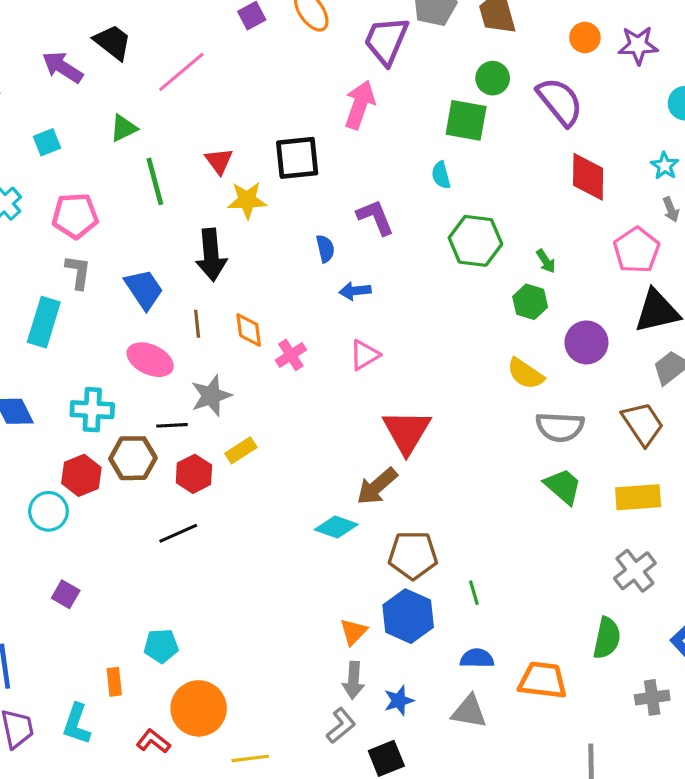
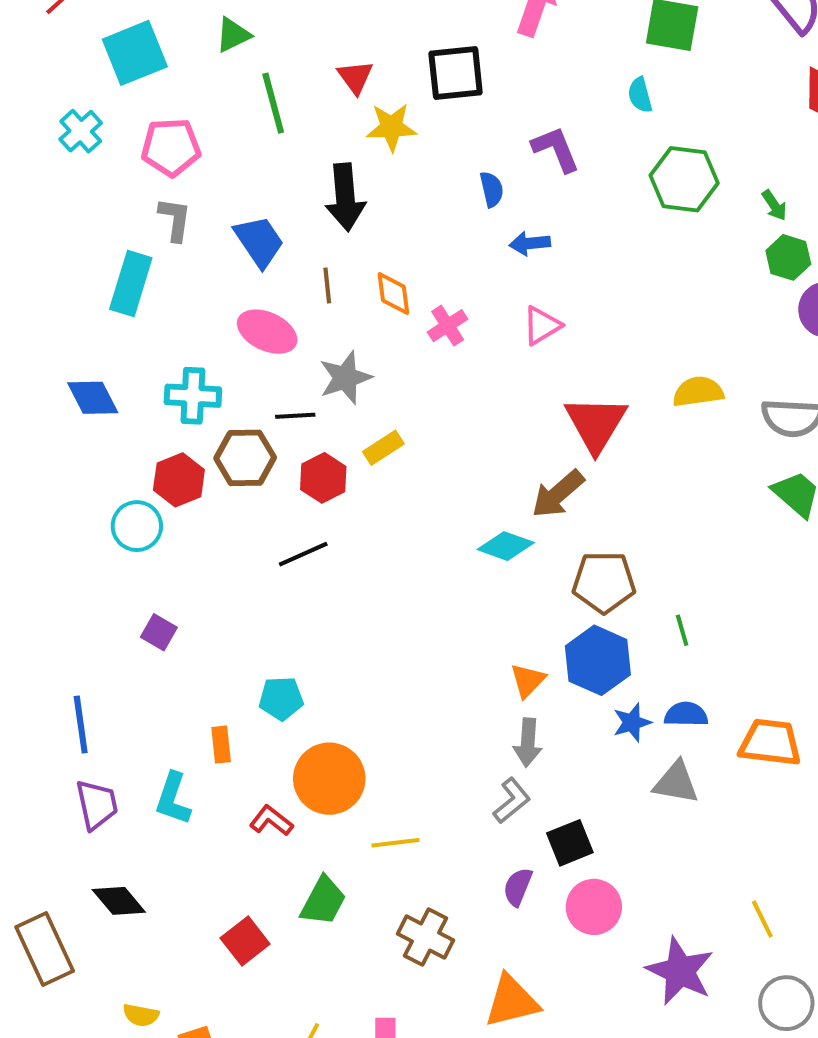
cyan square: (47, 142) -> (135, 53), size x1.8
green hexagon: (530, 302) -> (788, 257), moved
yellow semicircle: (525, 374) -> (698, 392), moved, turned 138
blue star: (399, 701) -> (632, 722), moved

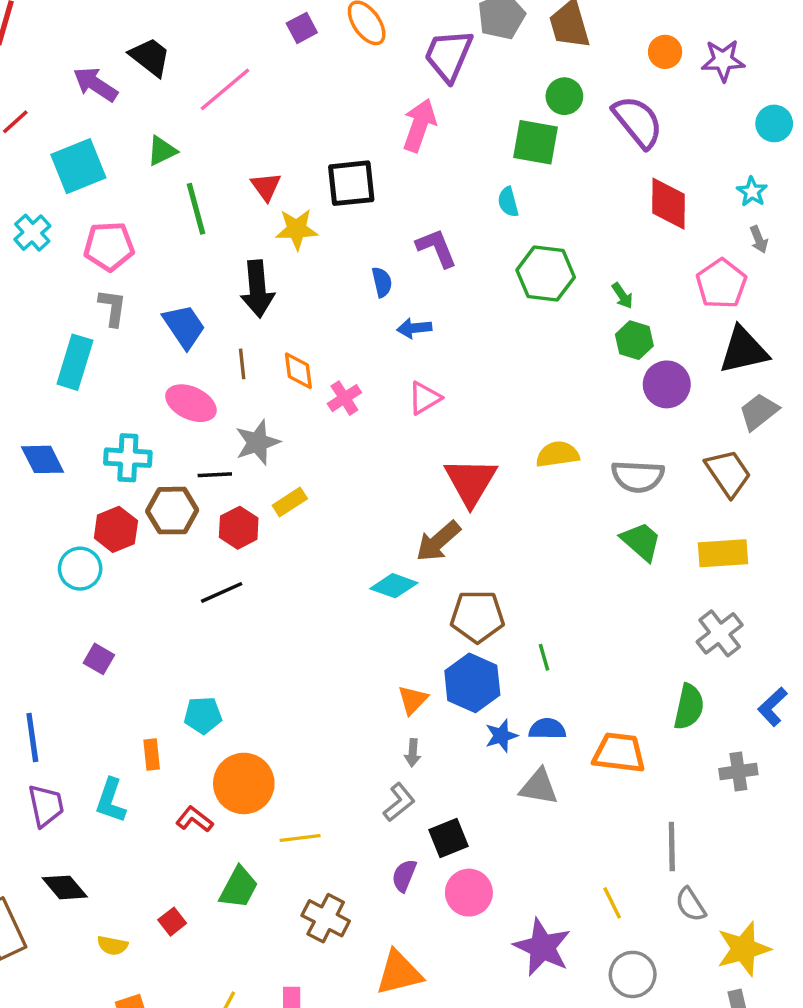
gray arrow: (528, 743) -> (413, 753), size x0.7
red square: (245, 941) -> (172, 922), size x0.7
yellow semicircle: (141, 1015) -> (112, 945), moved

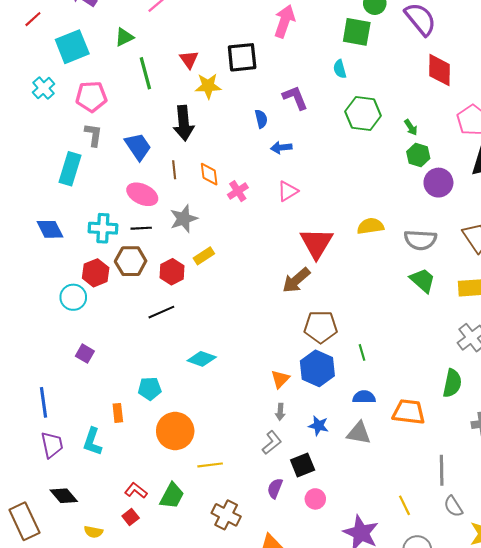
black line: (215, 475) -> (141, 228), moved
cyan diamond: (394, 586) -> (202, 359), moved
blue star: (501, 736) -> (318, 426), moved, turned 30
red L-shape: (194, 819) -> (136, 490), moved
pink circle: (469, 893) -> (315, 499), size x0.7

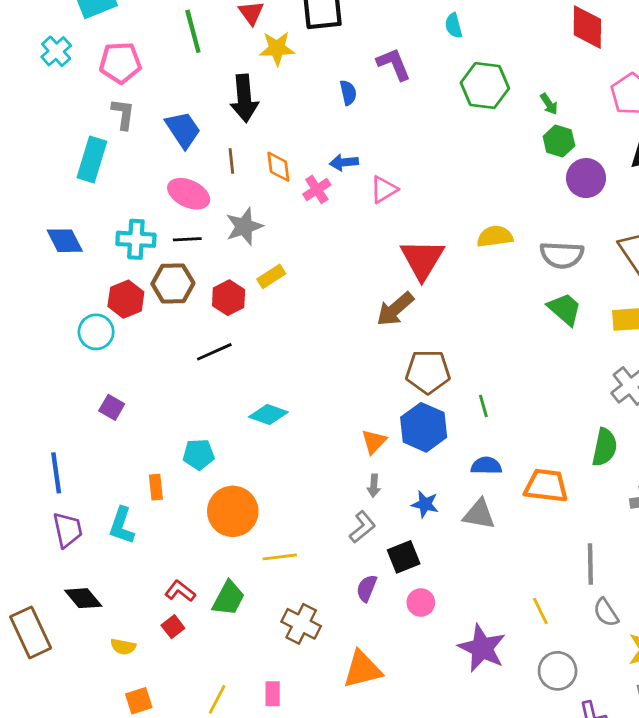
blue arrow: (281, 148) -> (344, 162), moved

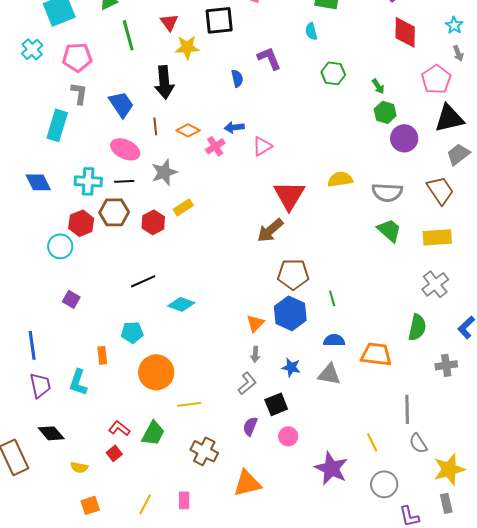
green hexagon: (485, 85) -> (333, 73), size x0.7
orange diamond: (278, 167) -> (188, 130), turned -55
black line: (214, 352) -> (143, 281), moved

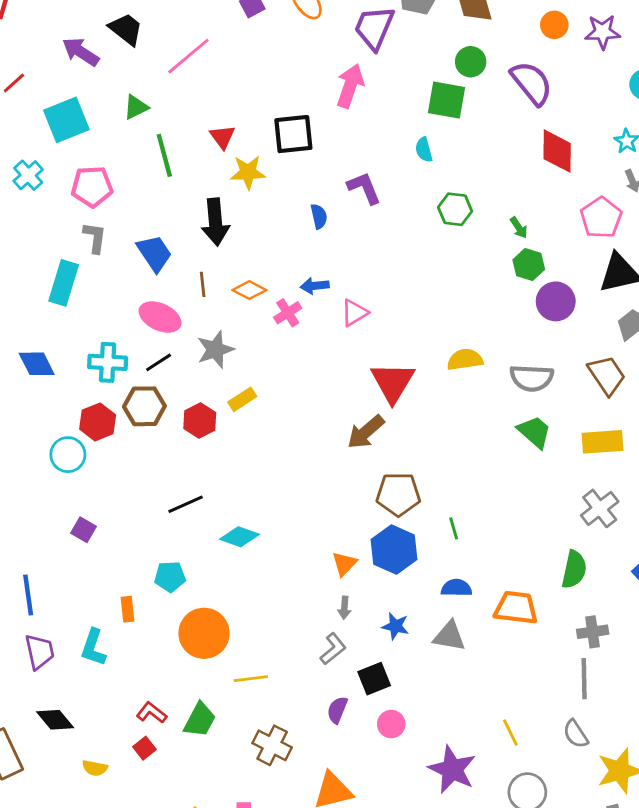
black line: (124, 181) -> (159, 362), turned -30
gray cross: (446, 365) -> (593, 632), moved
gray line: (407, 409) -> (584, 679), moved

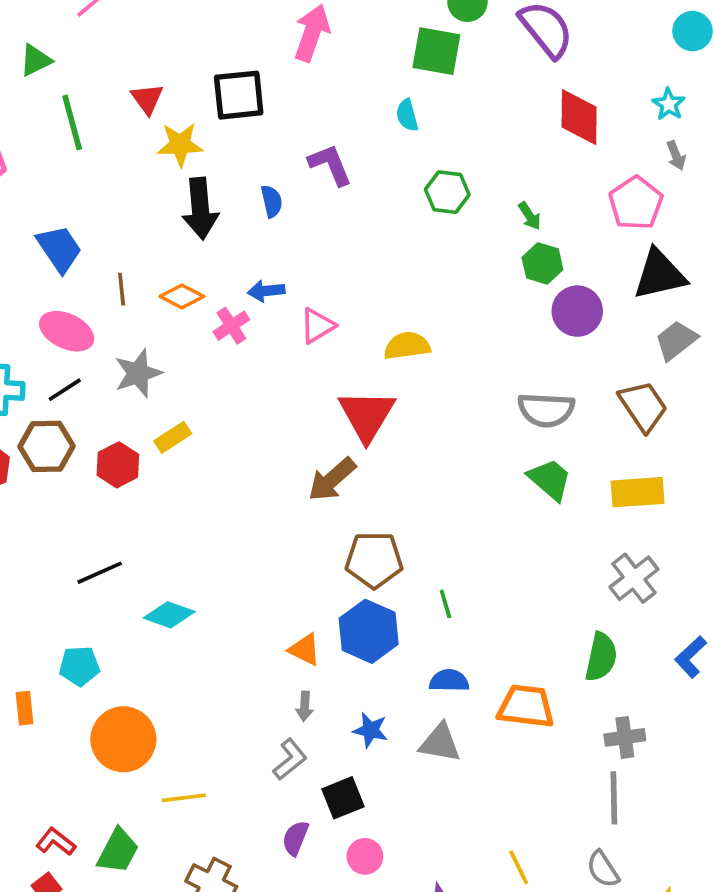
black arrow: (215, 222) -> (200, 209), moved
yellow semicircle: (465, 360) -> (407, 346), moved
orange triangle: (344, 564) -> (305, 650), turned -48

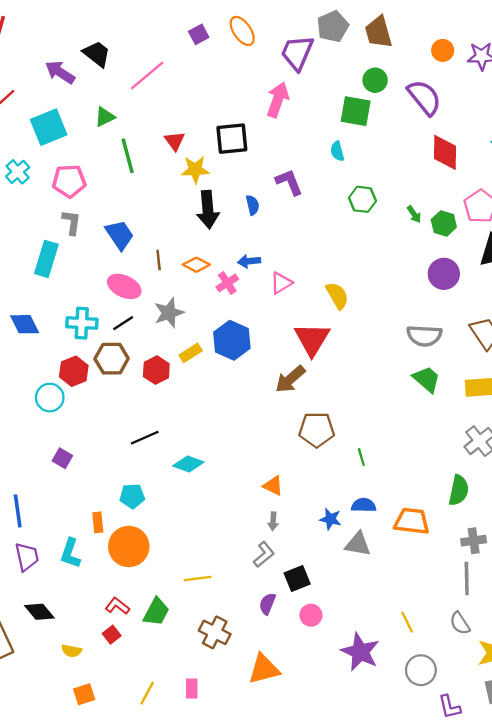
green hexagon: (542, 263) -> (444, 223), moved
yellow semicircle: (407, 346) -> (337, 296), turned 68
blue hexagon: (369, 631) -> (232, 340), moved
blue star: (370, 730) -> (330, 519), moved
orange circle: (123, 739) -> (129, 546), moved

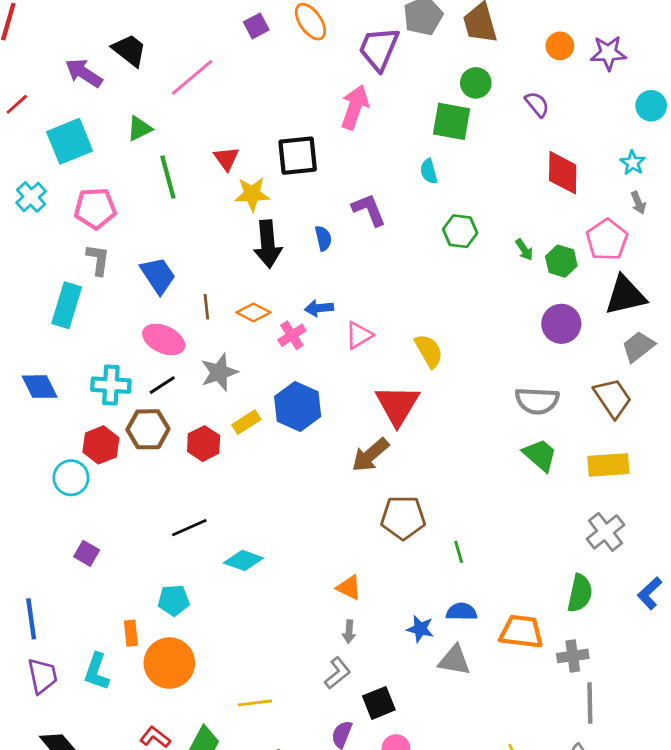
purple semicircle: (424, 97) -> (537, 104), size x0.6
gray cross: (474, 541) -> (573, 656), moved

